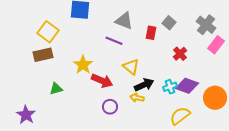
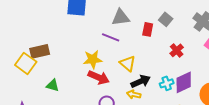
gray triangle: (124, 21) -> (121, 17), turned -30
yellow square: (48, 32) -> (26, 63), moved
yellow star: (83, 65) -> (93, 59), moved, turned 30
purple diamond: (187, 86) -> (184, 82), turned -45
green triangle: (56, 89) -> (53, 85), turned 32

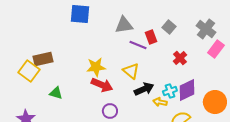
red rectangle: (148, 29) -> (151, 37), turned -32
purple line: (111, 37) -> (138, 45), moved
yellow arrow: (134, 94) -> (160, 102), moved

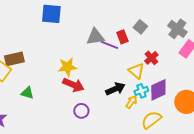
gray triangle: (124, 25) -> (95, 37), moved
yellow triangle: (131, 71) -> (136, 71), moved
yellow arrow: (160, 102) -> (131, 102), turned 112

